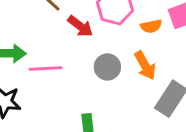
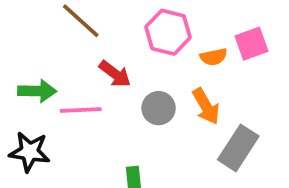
red arrow: (80, 26) -> (115, 74), moved

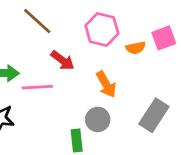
orange arrow: (206, 106) -> (106, 84), moved
gray circle: (159, 108) -> (98, 119), moved

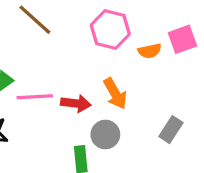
red arrow: (63, 60) -> (76, 103), moved, turned -30
gray rectangle: (154, 115) -> (171, 130), size x0.7

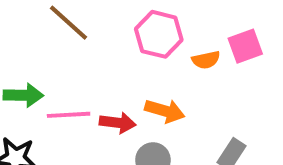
orange arrow: (115, 93) -> (165, 111), turned -44

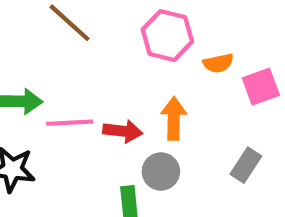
pink square: (245, 46) -> (261, 87), moved
orange arrow: (165, 111) -> (174, 118), turned -105

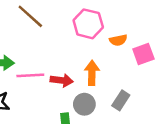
gray rectangle: (246, 165) -> (121, 100), moved

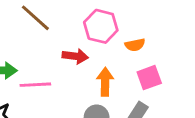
pink square: (143, 54) -> (149, 78), moved
red arrow: (62, 80) -> (75, 56), moved

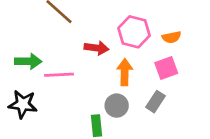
pink hexagon: (101, 26) -> (134, 32), moved
orange semicircle: (135, 45) -> (172, 37), moved

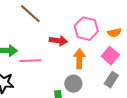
pink square: (166, 68) -> (110, 56), turned -30
gray rectangle: (155, 102) -> (111, 80), moved

